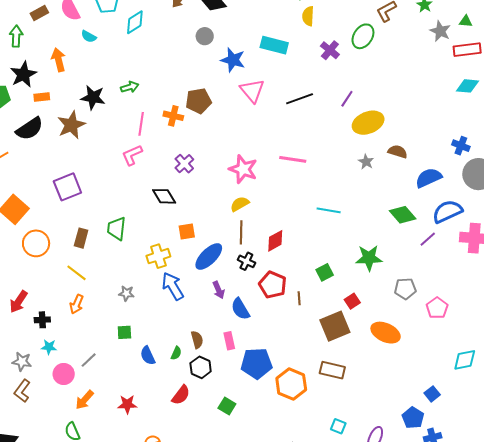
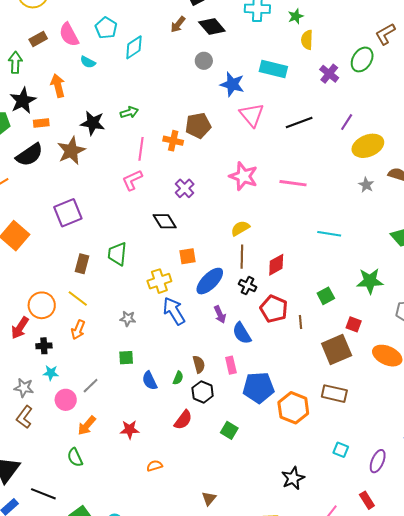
pink star: (243, 169) -> (243, 176), moved
orange circle: (36, 243) -> (42, 305), moved
red square: (352, 301) -> (354, 324), turned -35

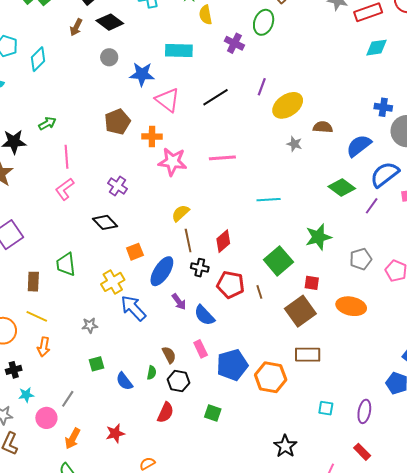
orange cross: (173, 141) -> (152, 137), moved
green square: (326, 296) -> (278, 261), size x1.6

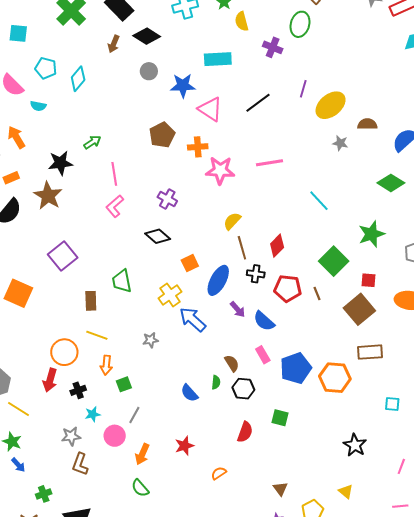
cyan line: (269, 200) -> (319, 201), turned 55
green square: (97, 364) -> (124, 384), moved
red semicircle: (165, 412) -> (245, 432), moved

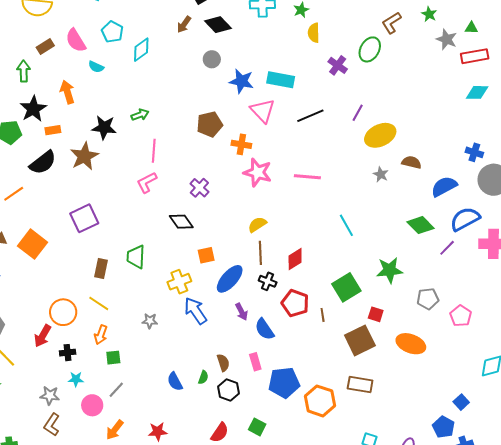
cyan rectangle: (218, 59) -> (281, 80), moved

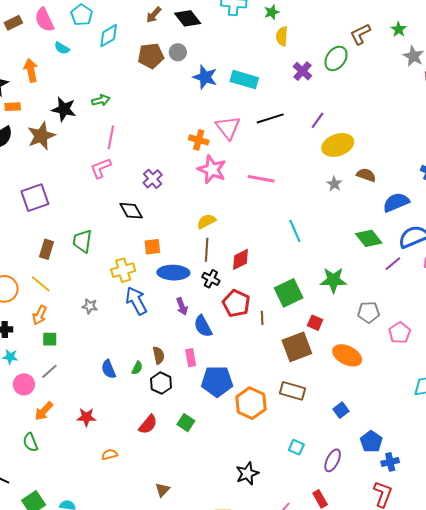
pink triangle: (263, 111) -> (228, 128), moved
brown pentagon: (210, 124) -> (151, 56), moved
blue ellipse: (230, 279) -> (173, 273), turned 44
blue square: (461, 402) -> (341, 410), moved

